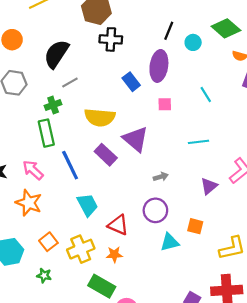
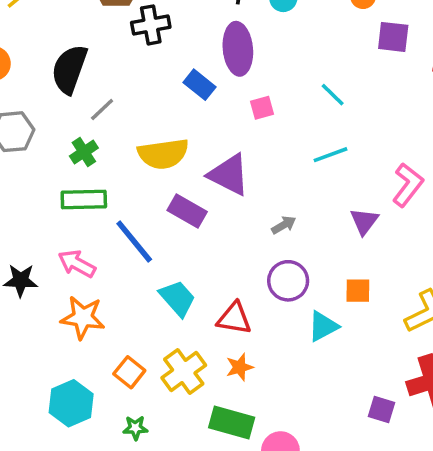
cyan line: (206, 94) -> (333, 95), moved
green rectangle: (46, 133) -> (84, 200), turned -65

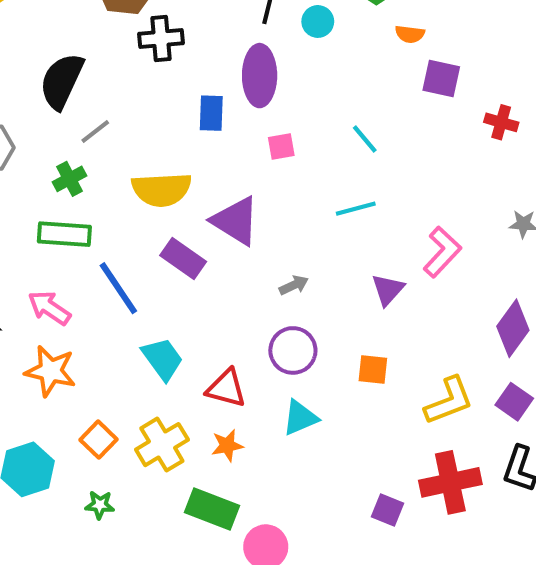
blue rectangle: (200, 85) -> (211, 113), turned 48
cyan triangle: (323, 326) -> (300, 418), moved

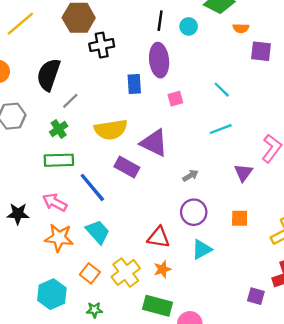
cyan trapezoid: (162, 359) -> (98, 232), moved

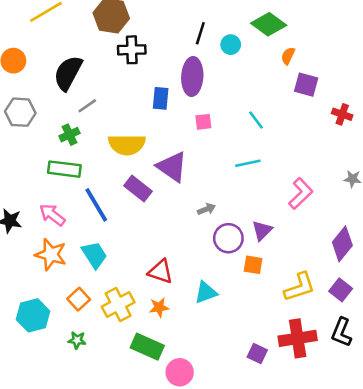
orange semicircle: (241, 28) -> (288, 56), turned 105
purple triangle: (243, 173) -> (262, 231), moved
purple circle: (194, 212) -> (228, 238), moved

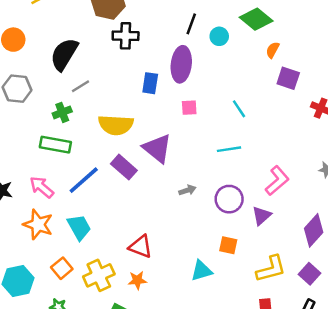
blue line: (96, 205) -> (84, 180), turned 76
purple triangle: (262, 231) -> (262, 216), moved
purple circle: (228, 238) -> (229, 199), moved
cyan triangle: (206, 292) -> (202, 271), moved

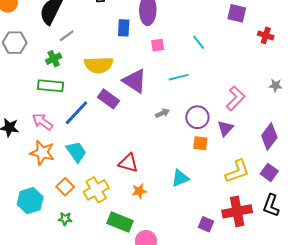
cyan line: (229, 149) -> (179, 77), moved
orange square: (228, 245) -> (200, 143), moved
orange star: (137, 280) -> (139, 191), moved

